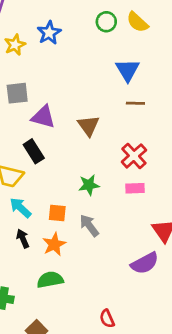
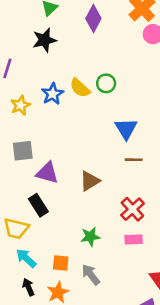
yellow semicircle: (137, 22) -> (80, 88), moved
brown triangle: (88, 126) -> (90, 181), turned 35

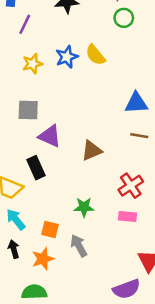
green circle: (106, 83) -> (124, 18), moved
blue triangle: (126, 129) -> (136, 103), turned 50

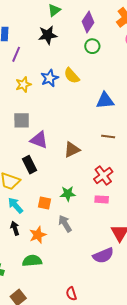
blue triangle: (136, 103) -> (105, 100), moved
orange square: (50, 229) -> (45, 203), moved

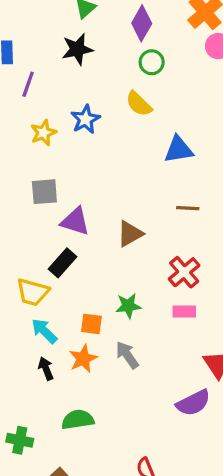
yellow semicircle: (72, 76) -> (139, 104), moved
black rectangle: (29, 165) -> (62, 263), turned 72
orange star: (38, 235) -> (83, 359), moved

